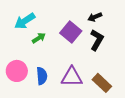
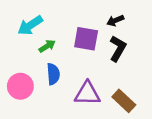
purple square: (71, 32) -> (86, 39), turned -30
blue semicircle: (42, 76) -> (53, 74), moved

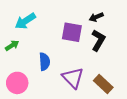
green arrow: (47, 46) -> (12, 45), moved
pink circle: (20, 86) -> (17, 83), moved
purple triangle: (87, 94) -> (73, 78), turned 45

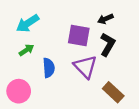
green arrow: (12, 45) -> (26, 50), moved
purple triangle: (73, 78) -> (85, 67), moved

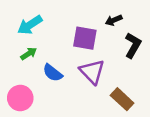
black L-shape: (108, 44) -> (133, 45), moved
blue semicircle: (49, 68) -> (53, 73), turned 132

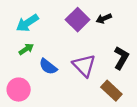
purple square: (85, 38) -> (78, 20), moved, turned 35
black L-shape: (133, 45) -> (121, 58), moved

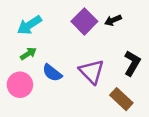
pink circle: (19, 90) -> (20, 85), moved

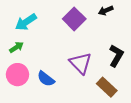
black arrow: (113, 20) -> (106, 11), moved
green arrow: (28, 54) -> (16, 47), moved
blue semicircle: (52, 73) -> (46, 79), moved

